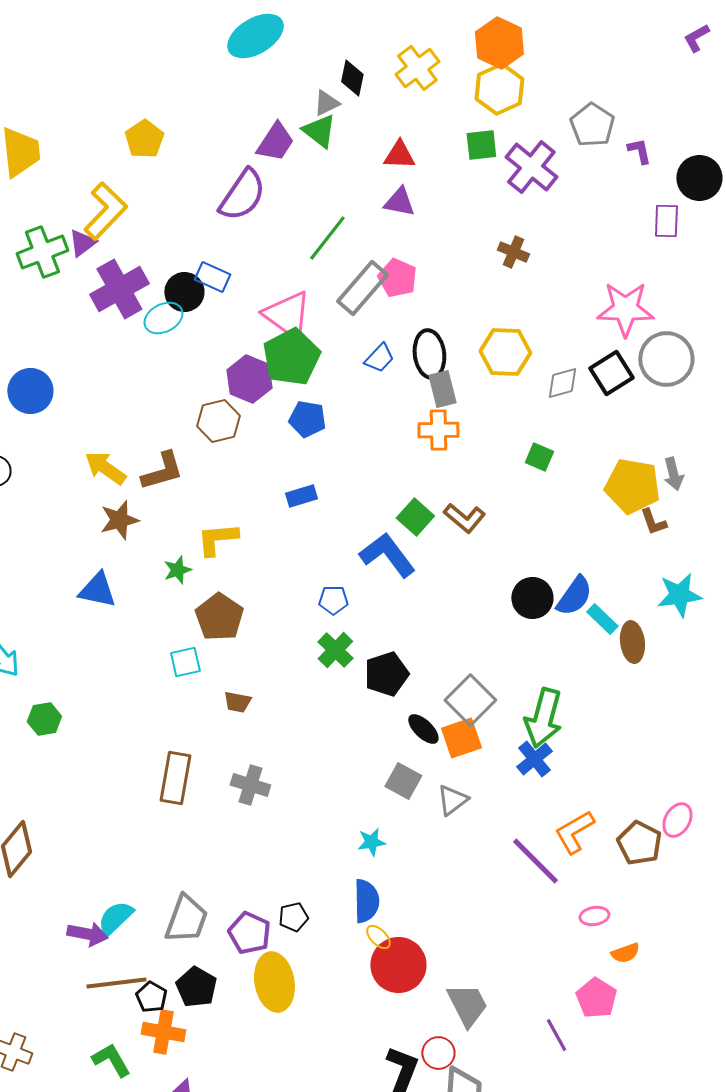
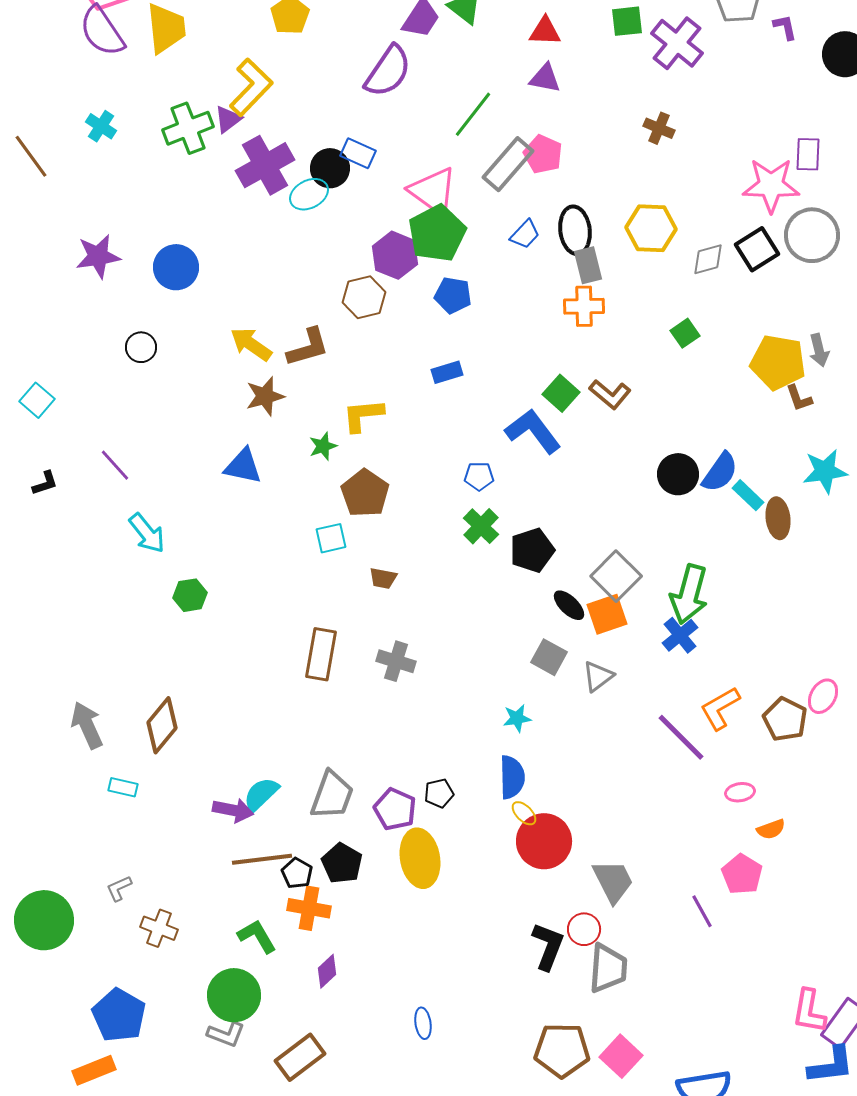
purple rectangle: (666, 221) -> (808, 154), moved
green square: (539, 457) -> (685, 333), turned 32

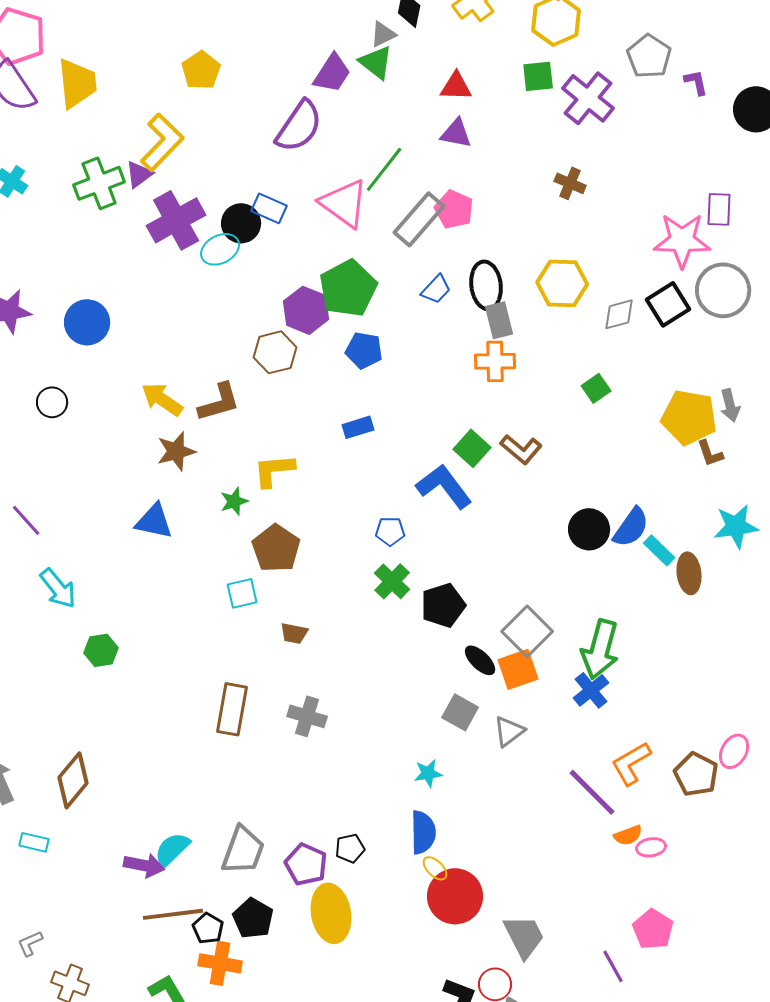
pink triangle: (433, 191) -> (344, 203), moved
orange semicircle: (771, 829) -> (628, 835), moved

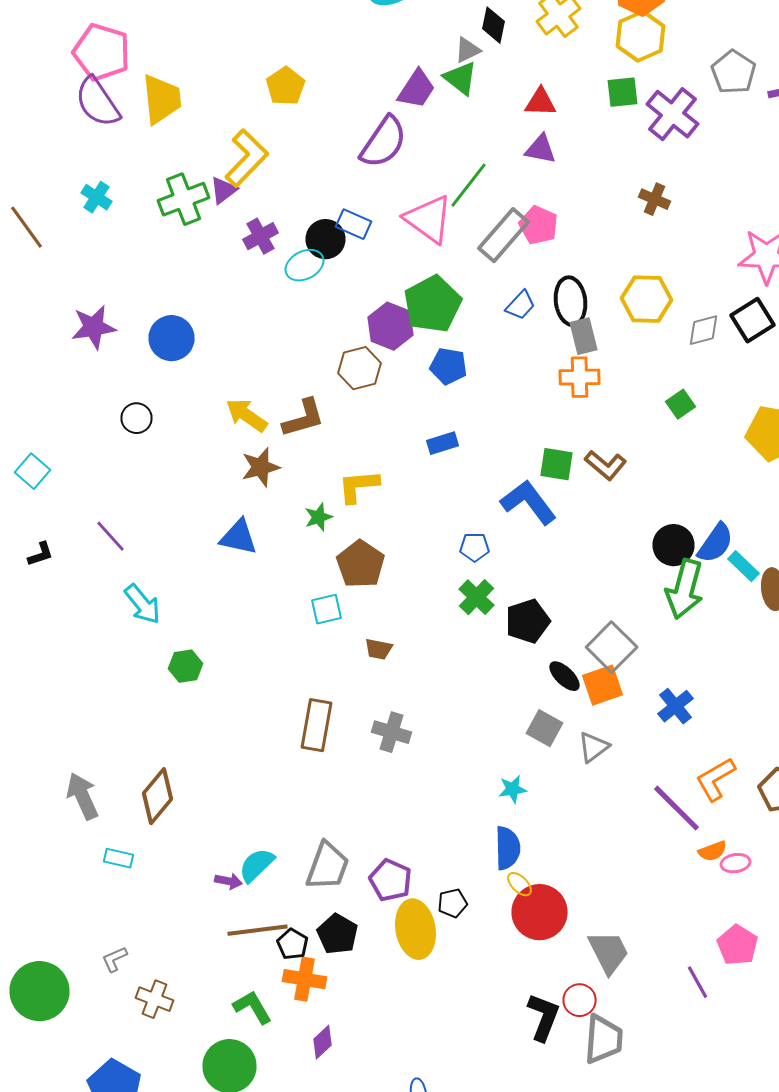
purple cross: (176, 220) -> (260, 236), size x0.6
green square: (472, 448) -> (556, 464), turned -33
green arrow: (600, 649) -> (684, 589), moved
black pentagon: (350, 848) -> (452, 903), moved
purple arrow: (144, 865) -> (228, 881), size x0.7

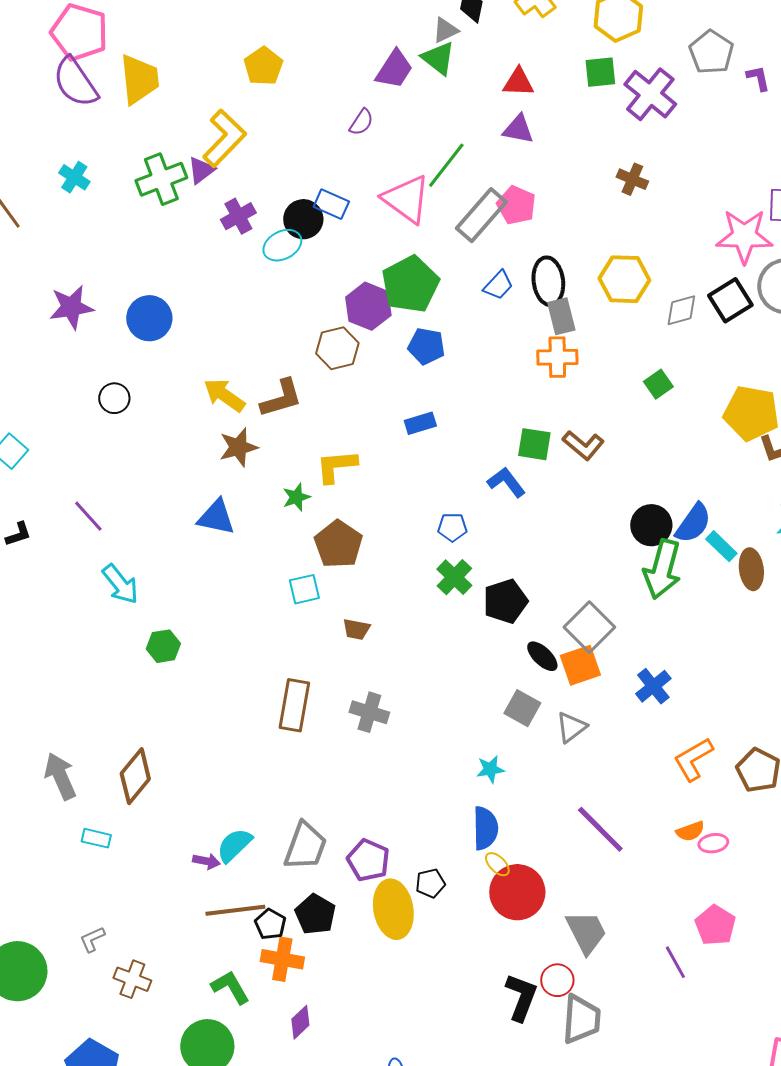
purple semicircle: (384, 142) -> (361, 122), size x0.5
blue L-shape: (528, 502) -> (506, 482), size x0.7
purple line: (676, 808) -> (600, 829), moved

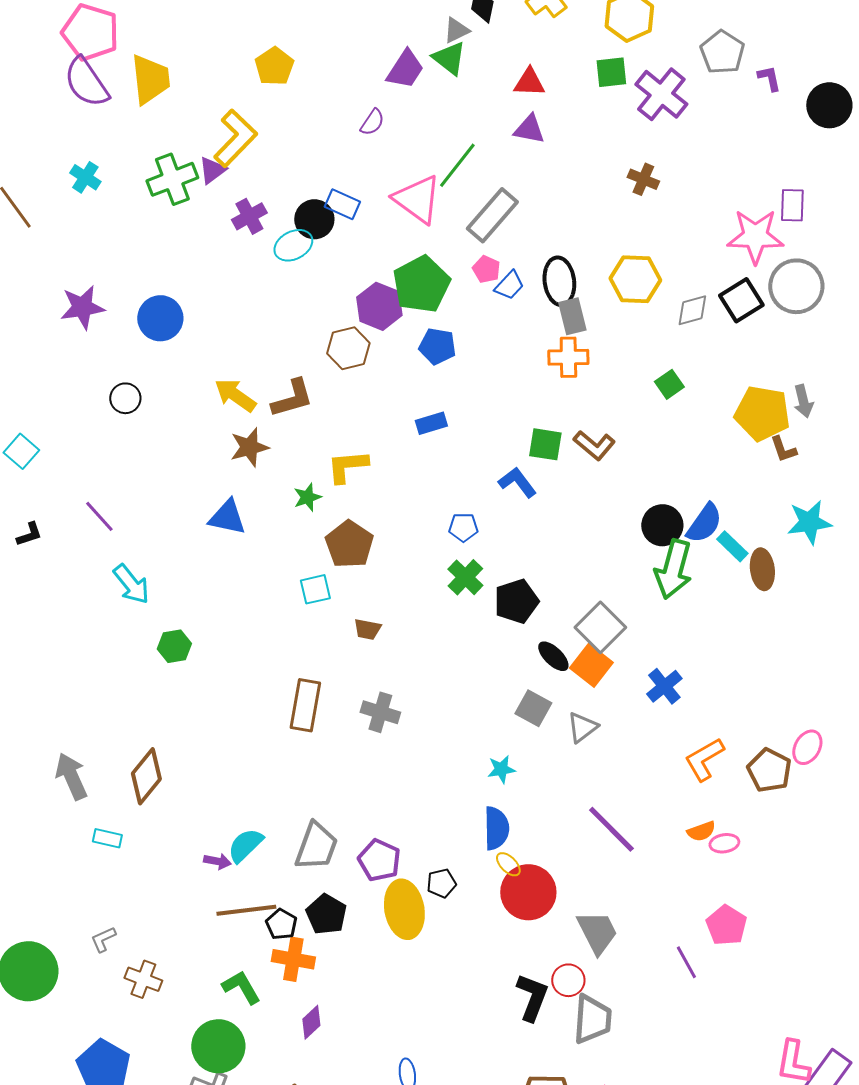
pink pentagon: (516, 205) -> (486, 269), moved, size x0.7
orange square: (580, 665) -> (591, 665), turned -33

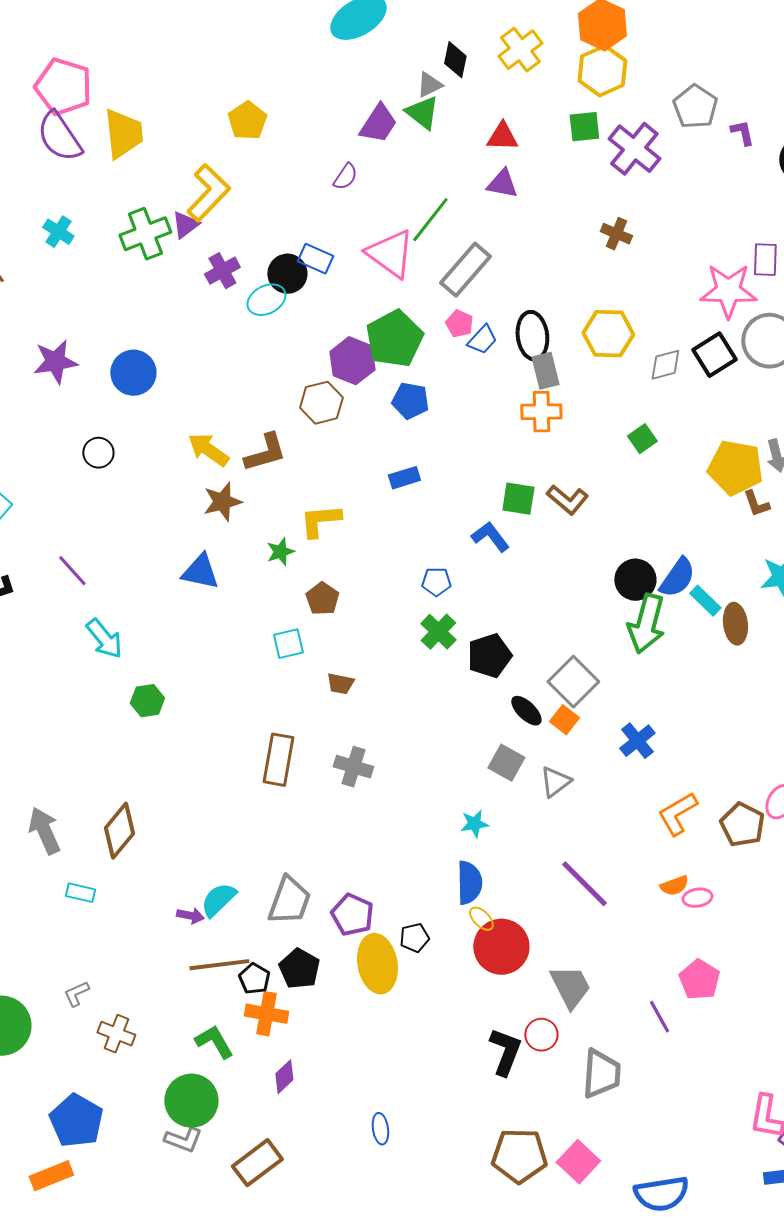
brown pentagon: (349, 544) -> (322, 599), size x0.7
orange square: (591, 665) -> (564, 720), size x0.7
gray trapezoid: (592, 1019) -> (601, 1074), moved

